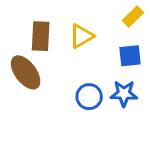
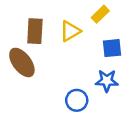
yellow rectangle: (133, 16) -> (100, 14), moved
blue circle: (89, 97) -> (77, 100), moved

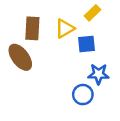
blue square: (112, 48) -> (86, 44), moved
blue circle: (77, 100) -> (83, 95), moved

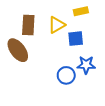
yellow rectangle: (92, 13) -> (81, 11), turned 32
blue circle: (83, 95) -> (66, 75), moved

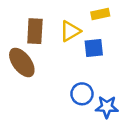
blue star: (86, 65) -> (107, 107), moved

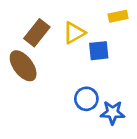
yellow rectangle: (100, 14) -> (118, 16), moved
brown rectangle: (35, 31) -> (37, 33), turned 35

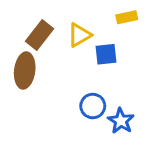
brown ellipse: (23, 66) -> (25, 71), turned 44
blue star: (113, 113) -> (121, 121), turned 30

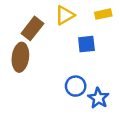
yellow triangle: (79, 35) -> (65, 15), moved

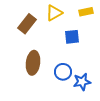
brown ellipse: (20, 57) -> (33, 63), moved
blue star: (98, 98) -> (82, 82), turned 30

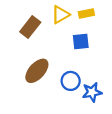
yellow rectangle: (86, 12) -> (86, 13), moved
brown ellipse: (33, 63) -> (37, 71), turned 35

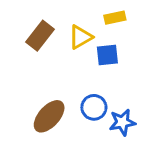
yellow triangle: (60, 15) -> (80, 37), moved
brown ellipse: (37, 71) -> (49, 116), moved

